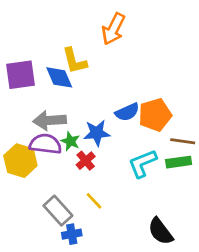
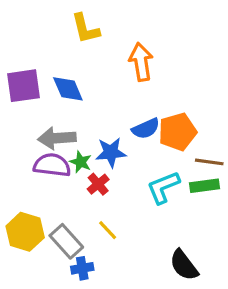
orange arrow: (113, 29) -> (141, 62), moved, turned 144
yellow L-shape: (75, 61) -> (85, 29), moved
yellow hexagon: (20, 161) -> (25, 232), moved

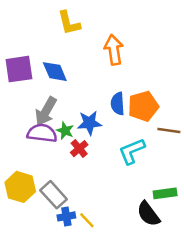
blue semicircle: (146, 129) -> (118, 104), turned 110
gray arrow: (57, 138) -> (46, 111), turned -56
green rectangle: (204, 186) -> (165, 193), moved
yellow line: (108, 230) -> (87, 220), moved

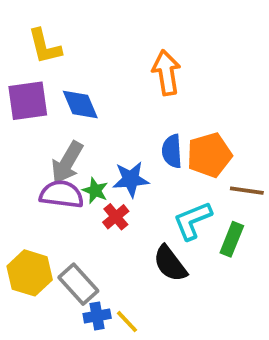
yellow L-shape: (69, 23) -> (45, 46), moved
green rectangle: (165, 193) -> (232, 239), moved, turned -60
black semicircle: (148, 214) -> (170, 264), moved

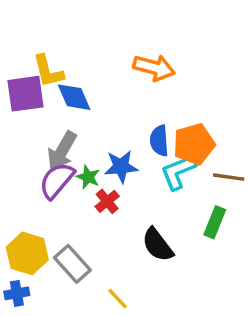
yellow L-shape: (45, 46) -> (48, 71), moved
orange arrow: (166, 73) -> (154, 68), turned 114
purple semicircle: (61, 194) -> (57, 181), turned -57
cyan L-shape: (193, 221) -> (178, 172), moved
blue cross: (97, 316) -> (17, 293), moved

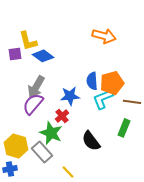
orange arrow: (154, 68) -> (104, 36), moved
purple square: (26, 94) -> (15, 54), size x0.6
blue diamond: (74, 97) -> (43, 56), turned -30
green star: (88, 177) -> (51, 133), moved, size x1.6

